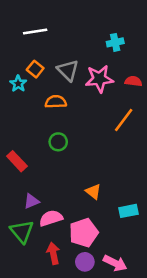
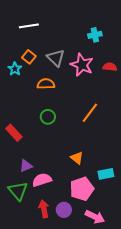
pink star: (99, 79) -> (82, 65), turned 30
orange line: (124, 120) -> (90, 113), moved
pink pentagon: (84, 233) -> (82, 189), moved
purple circle: (85, 262) -> (64, 210), moved

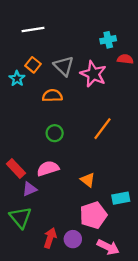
red semicircle: (110, 67) -> (125, 59), moved
red rectangle: (14, 133) -> (16, 168), moved
pink semicircle: (42, 180) -> (48, 168), moved
red arrow: (44, 209) -> (50, 238), turned 30

